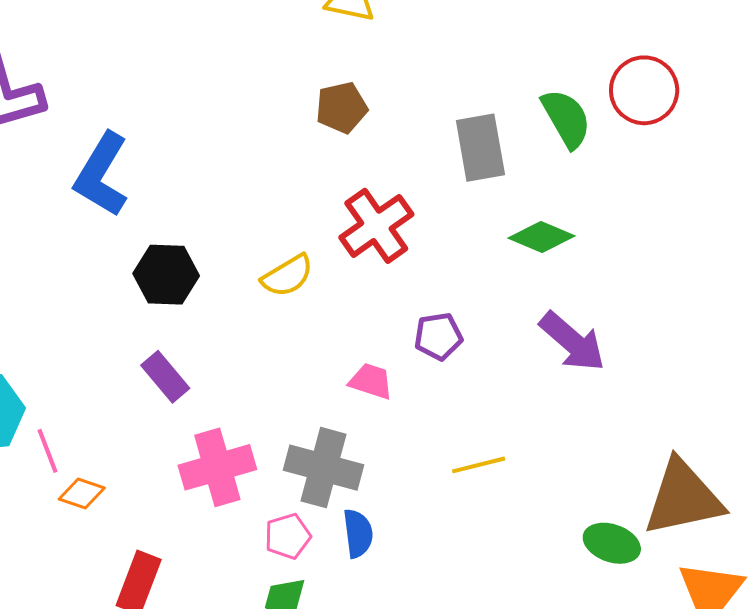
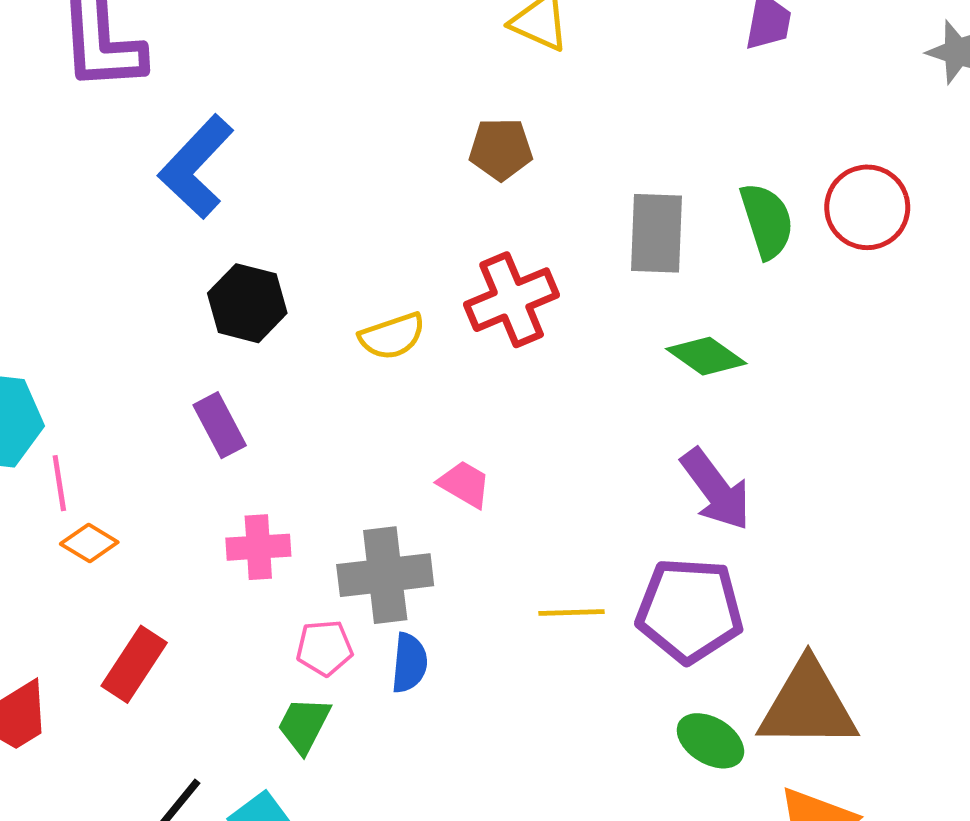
purple pentagon: (438, 336) -> (690, 610), moved, size x1.8
pink cross: (217, 467) -> (258, 547), size x0.7
gray cross: (323, 468) -> (385, 575), turned -34

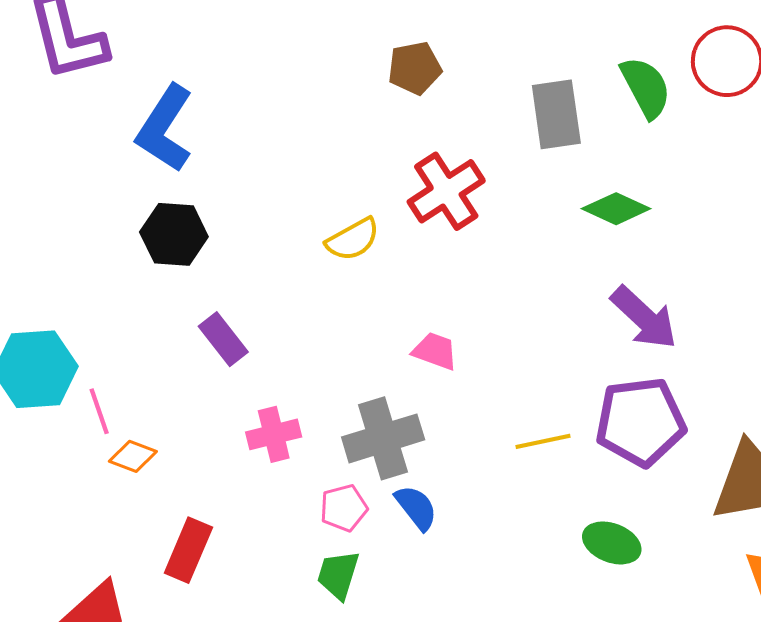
black hexagon: (247, 303) -> (174, 234), moved
blue semicircle: (409, 663) -> (416, 508), turned -33
green ellipse: (710, 741) -> (612, 543), moved

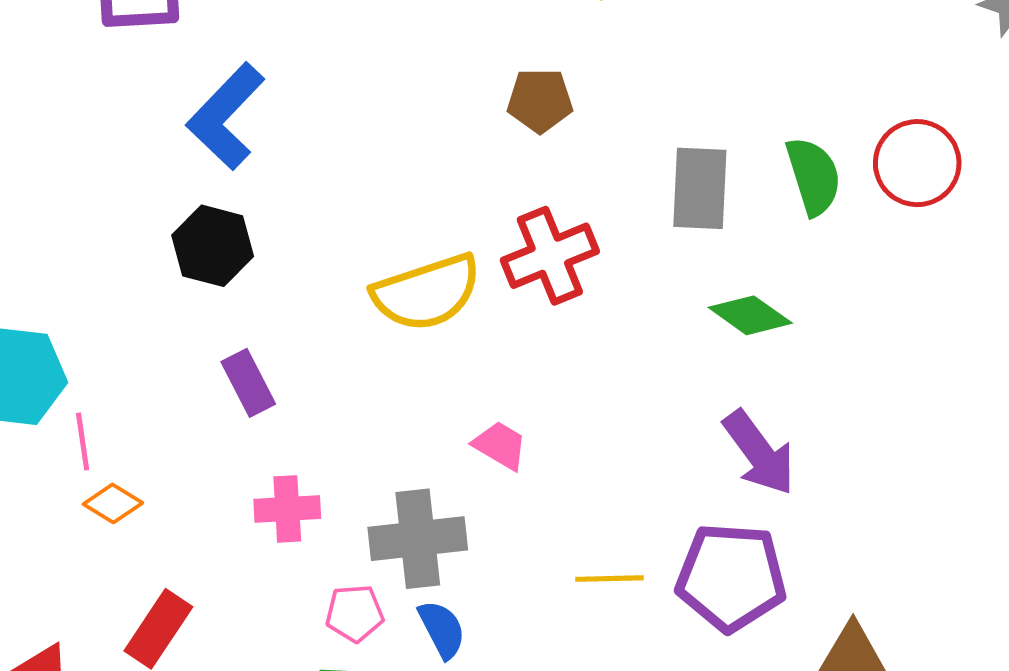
yellow semicircle: (353, 239) -> (427, 292), size x1.6

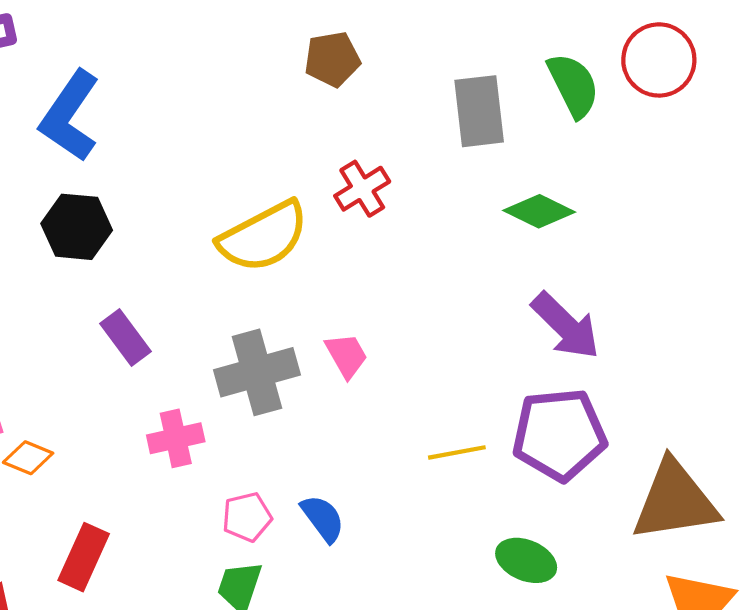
red cross: (550, 256) -> (362, 189), size x0.7
pink trapezoid: (500, 445) -> (346, 355), turned 39
gray cross: (418, 539) -> (257, 372), moved

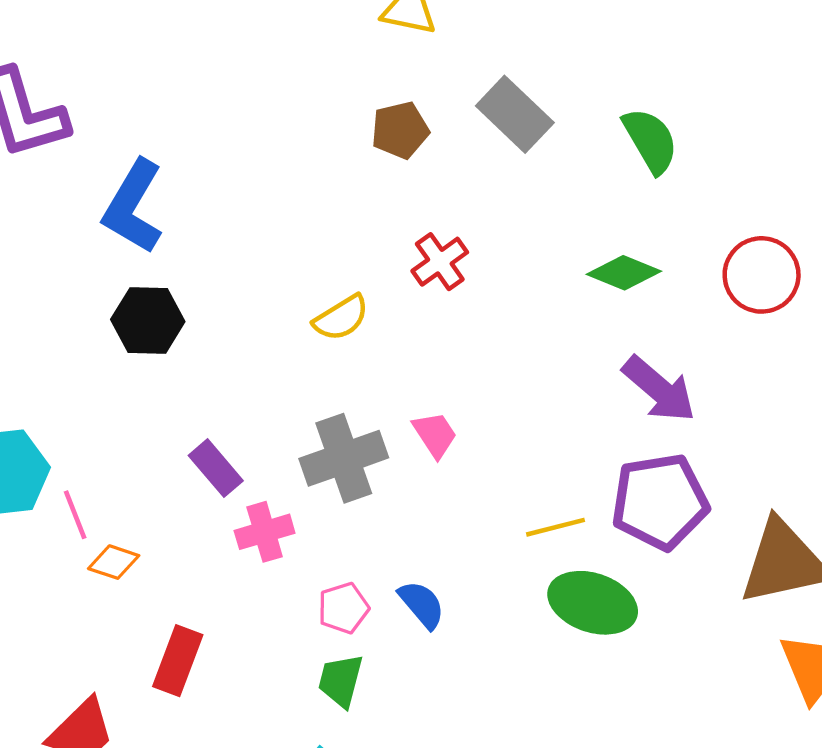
red circle: (659, 60) -> (762, 275), moved
gray rectangle: (479, 111) -> (515, 114), moved, turned -36
yellow semicircle: (263, 237) -> (341, 318), size x0.6
purple rectangle: (125, 338) -> (216, 468), moved
green ellipse: (526, 560) -> (593, 603), moved, size x1.4

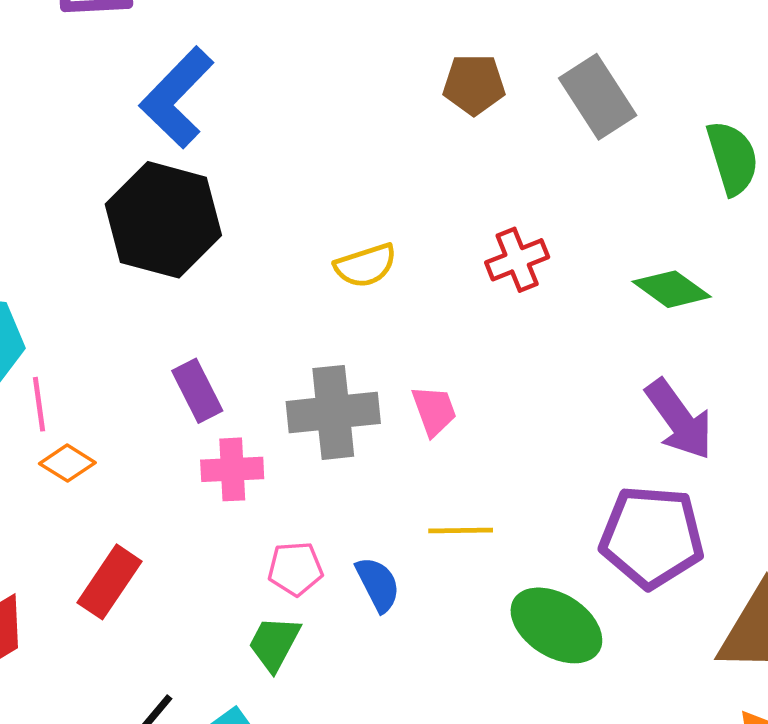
red cross: (440, 262) -> (517, 260), moved
black hexagon: (148, 321) -> (163, 220), size x1.5
yellow line: (556, 527) -> (461, 531), moved

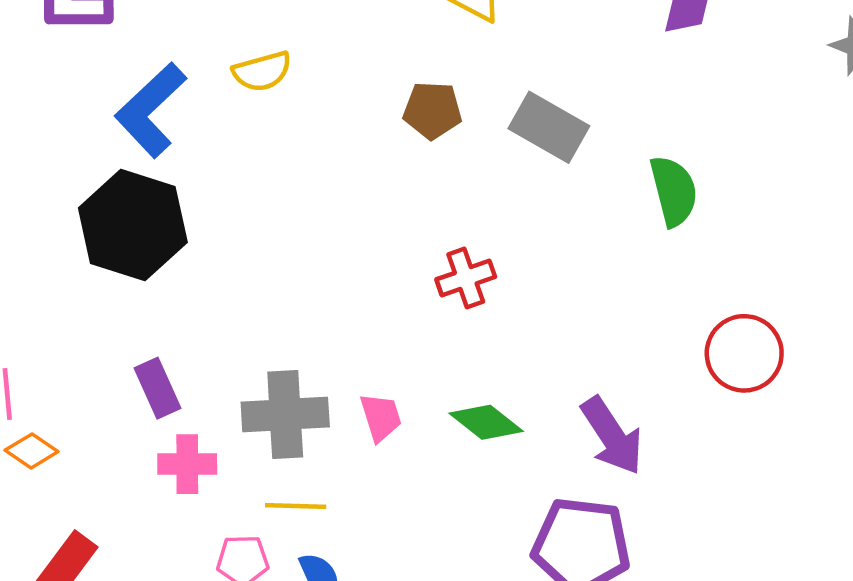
gray rectangle: (598, 97) -> (549, 127), turned -30
yellow semicircle: (366, 265) -> (262, 71), moved
green diamond: (672, 289) -> (486, 422), moved
yellow line: (461, 531) -> (296, 506), moved

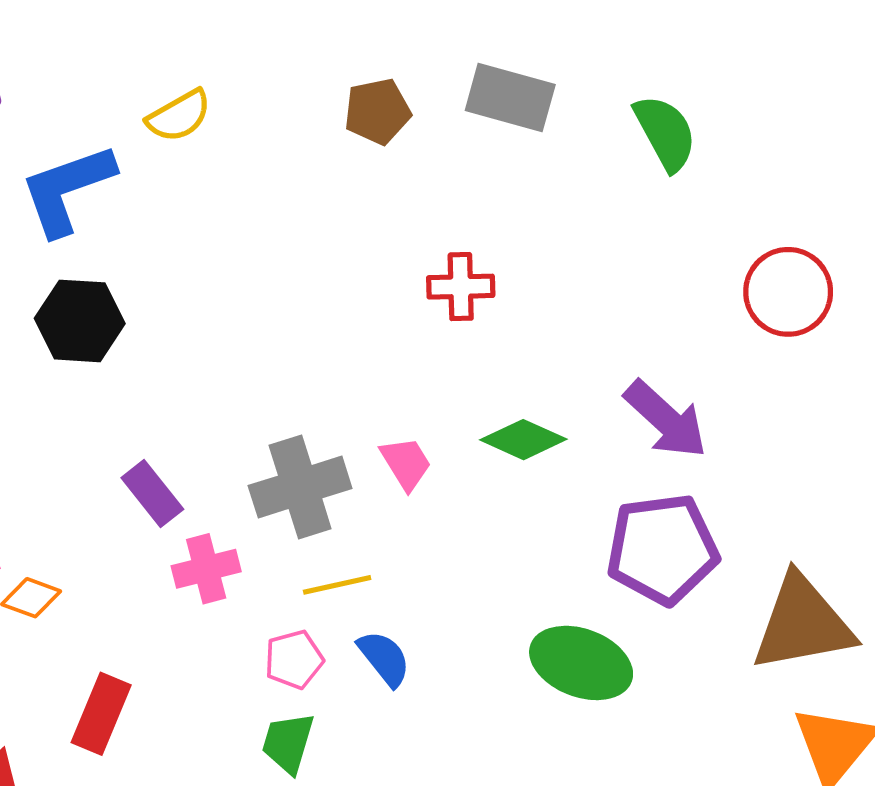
blue L-shape: (151, 110) -> (67, 189), turned 38
black hexagon: (133, 225) -> (80, 321), size x0.7
red cross: (466, 278) -> (461, 287), turned 32

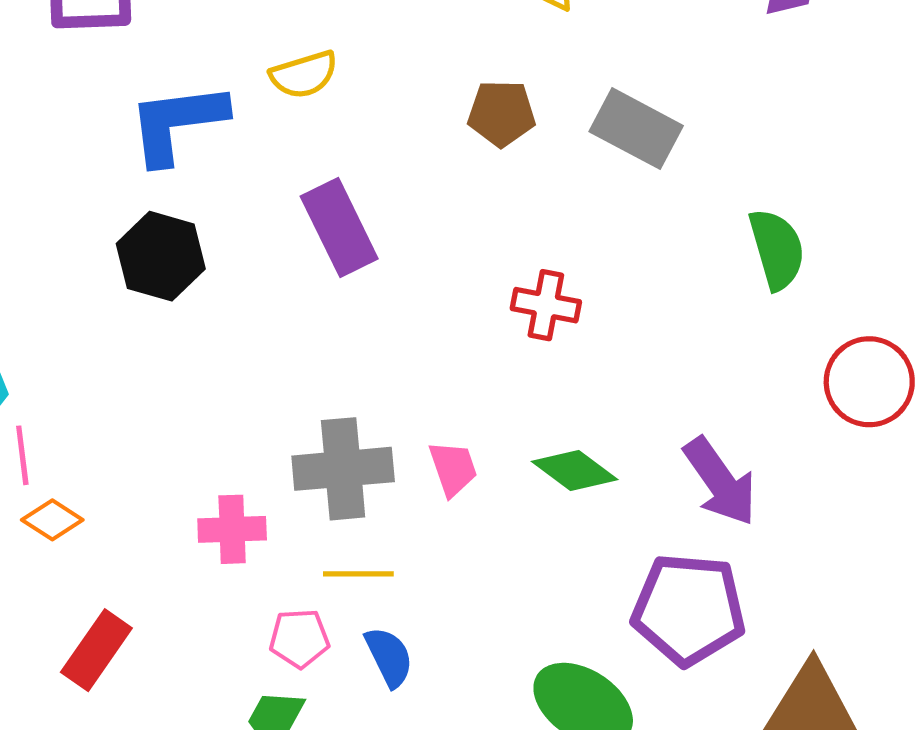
green semicircle: (665, 133) -> (777, 249), moved
purple rectangle: (152, 493) -> (339, 227), moved, size x1.4

